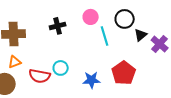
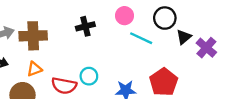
cyan line: (105, 36) -> (141, 38), turned -48

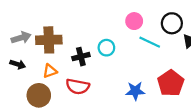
black cross: (85, 26) -> (81, 57), moved
cyan circle: (89, 76) -> (106, 48), moved

